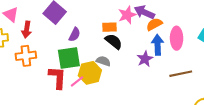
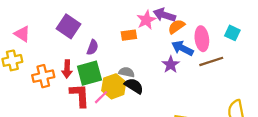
red arrow: (27, 30) -> (67, 69), moved
black semicircle: (114, 41) -> (134, 86), moved
blue arrow: (158, 45) -> (182, 48), turned -54
brown line: (181, 74) -> (211, 61), moved

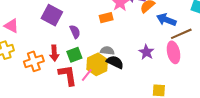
pink ellipse: (202, 39) -> (173, 52), moved
purple semicircle: (93, 47) -> (75, 32), turned -40
blue arrow: (182, 48) -> (166, 20), moved
purple star: (171, 65) -> (146, 52), moved
green square: (89, 73) -> (74, 55), size x0.7

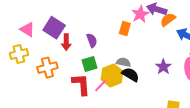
purple square: (52, 15) -> (54, 28), moved
orange rectangle: (106, 18) -> (125, 28), turned -64
red arrow: (54, 53) -> (66, 42), moved

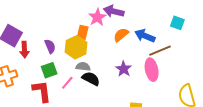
orange semicircle: (168, 20) -> (121, 35), moved
yellow hexagon: (112, 75) -> (76, 47), moved
pink line: (101, 86) -> (67, 83), moved

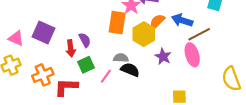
orange rectangle: (83, 32) -> (117, 23), size x1.5
yellow hexagon: (76, 47) -> (144, 34), moved
red arrow: (24, 50) -> (71, 48), moved
red L-shape: (42, 91) -> (66, 87), moved, turned -75

